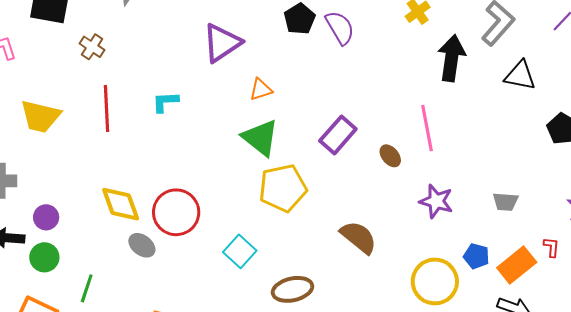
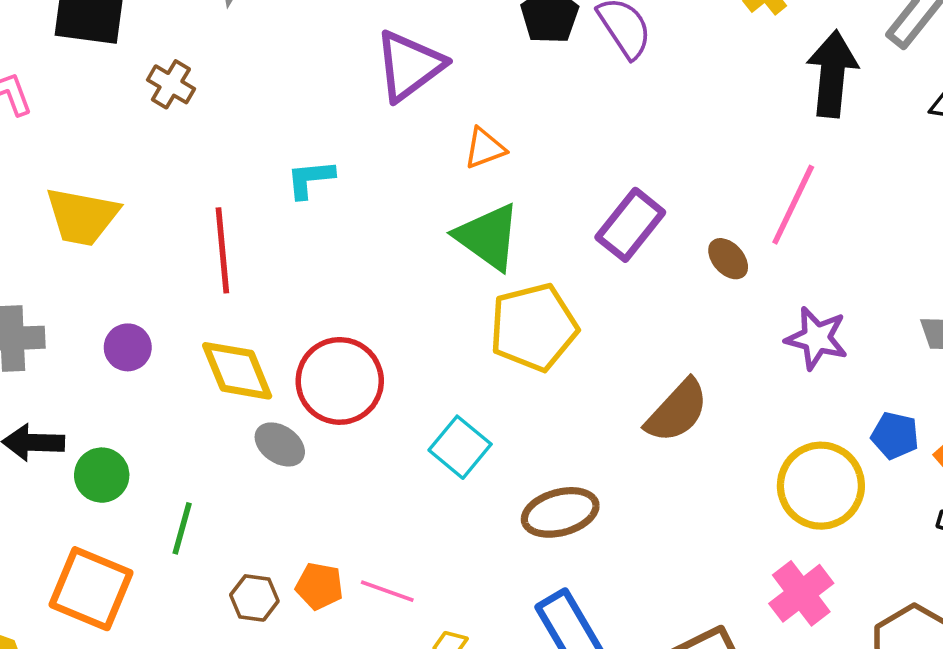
red line: (106, 108) -> (222, 250), moved
pink line: (427, 128) -> (793, 205), turned 39
purple circle: (46, 217) -> (128, 347), moved
brown semicircle: (359, 237) -> (677, 411), turned 96

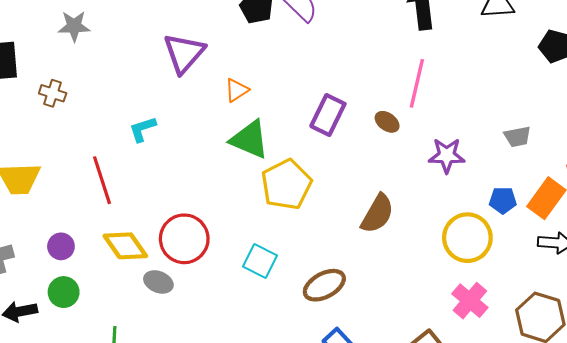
green circle: (102, 475) -> (64, 292), moved

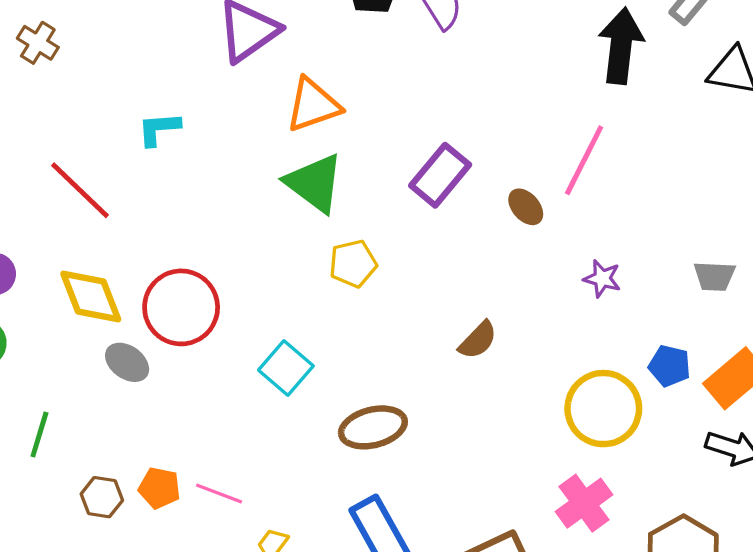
orange triangle: (237, 90) -> (313, 105), size x1.5
purple star: (447, 155) -> (602, 279), size x0.7
red line: (102, 180) -> (80, 190), turned -42
yellow pentagon: (286, 184) -> (353, 264), size x0.6
brown semicircle: (377, 214) -> (478, 340), size x0.7

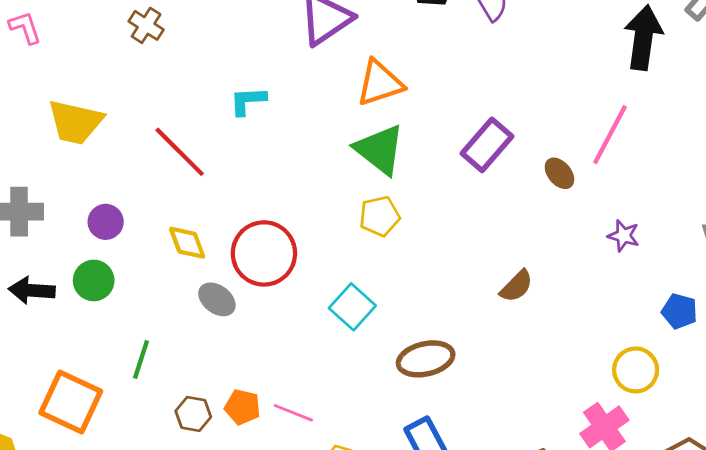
yellow pentagon: (353, 264) -> (380, 216), moved
yellow diamond: (91, 297) -> (187, 243), size x0.7
yellow circle: (603, 409) -> (636, 370), moved, size x0.7

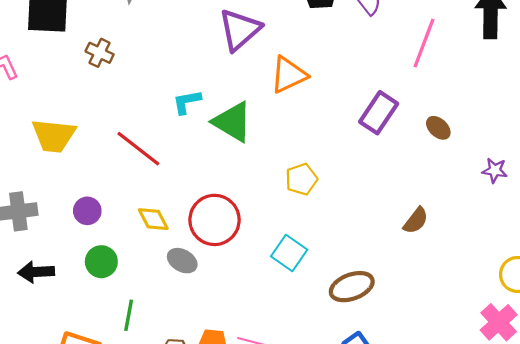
pink line: (610, 135) -> (424, 43), moved
green triangle: (380, 150) -> (232, 122), moved
green circle: (94, 280) -> (101, 262), moved

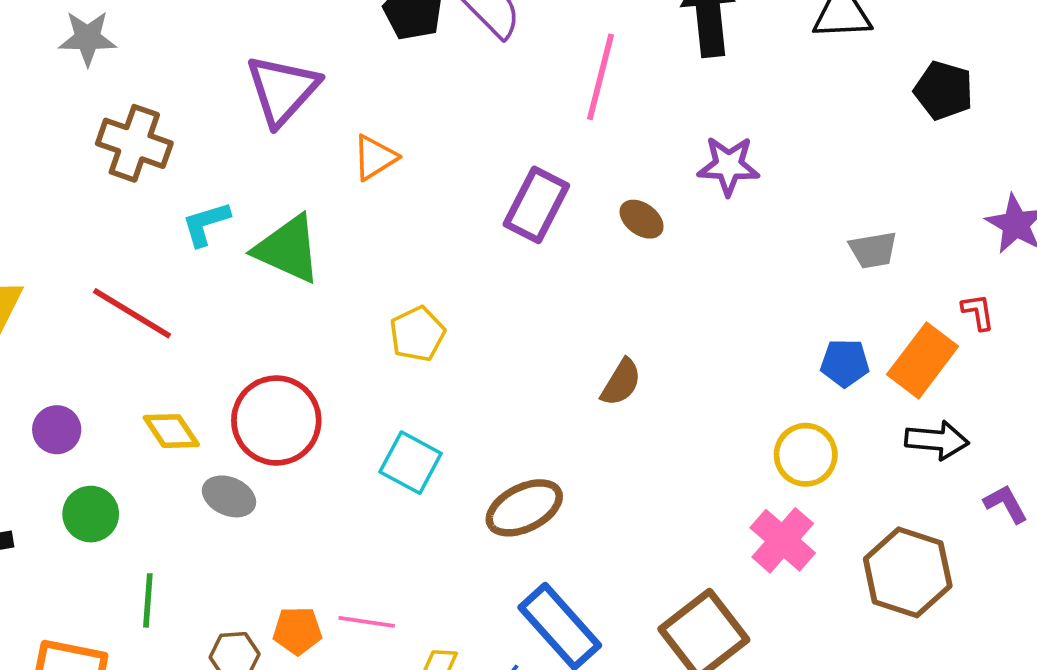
brown cross: (100, 53) -> (134, 143), moved, size x1.5
orange triangle: (289, 75) -> (375, 158), size x0.7
purple star: (495, 170) -> (729, 166), moved, size x1.4

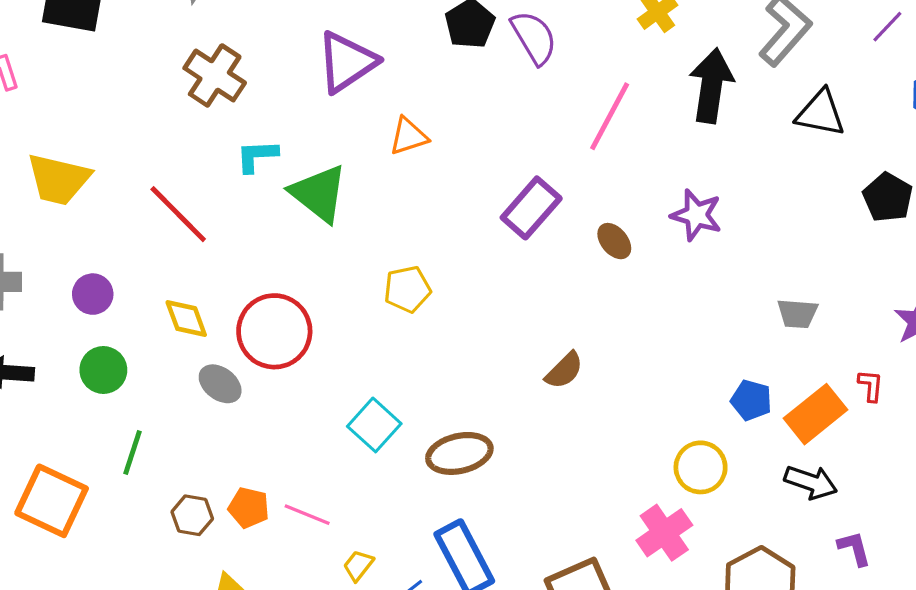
cyan square: (411, 463) -> (374, 425), moved

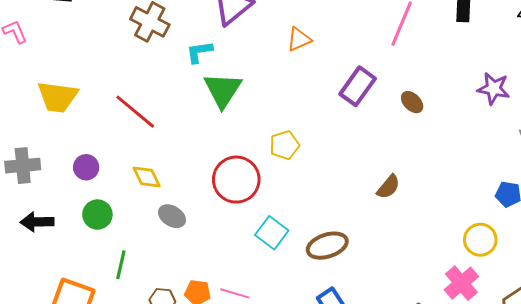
orange triangle: (409, 136) -> (299, 39), moved
cyan L-shape: (257, 156) -> (199, 52), moved
green triangle: (319, 193) -> (223, 90), turned 30
purple star: (696, 215) -> (494, 89), moved
red circle: (274, 331) -> (236, 180), moved

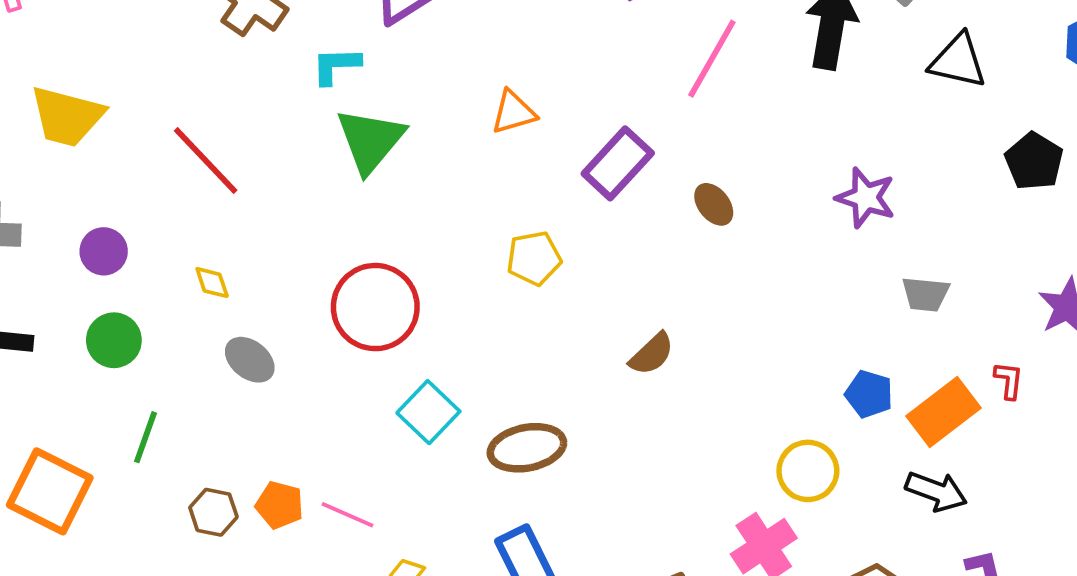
orange triangle: (299, 39) -> (514, 112), moved
yellow pentagon: (284, 145) -> (534, 258), moved
yellow diamond: (147, 177) -> (212, 283), size x0.7

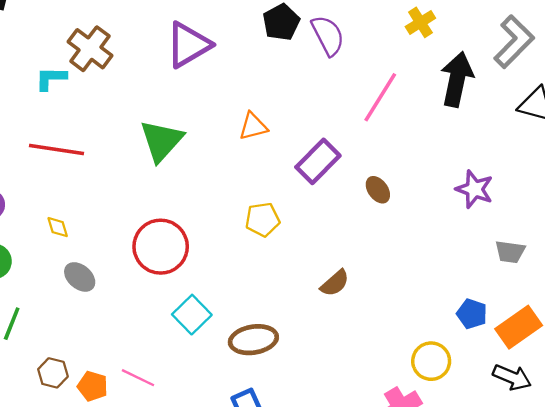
cyan L-shape: (336, 65) -> (51, 78), moved
red line: (206, 161) -> (57, 150), turned -40
orange pentagon: (280, 505) -> (93, 386), moved

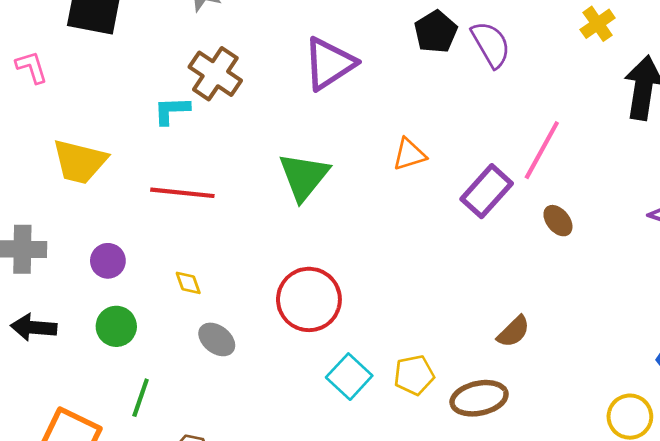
pink line: (380, 97) -> (542, 150), moved
yellow pentagon: (262, 220) -> (414, 375), moved
brown ellipse: (253, 340) -> (479, 398), moved

